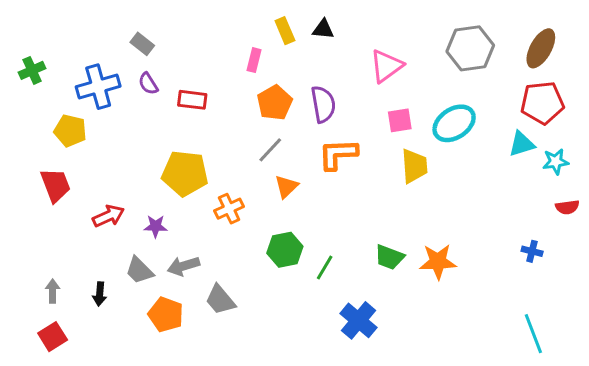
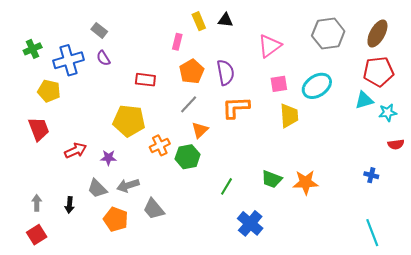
green cross: (32, 70) -> (33, 49), moved
red rectangle: (192, 100) -> (145, 80), moved
green hexagon: (285, 250) -> (188, 157), moved

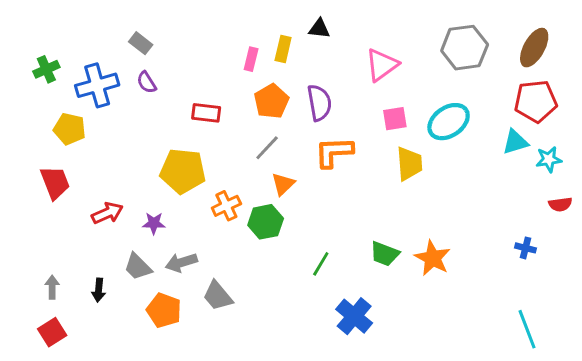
yellow rectangle: (199, 21) -> (283, 49), moved, turned 36
orange star: (306, 182) -> (433, 258), turned 30

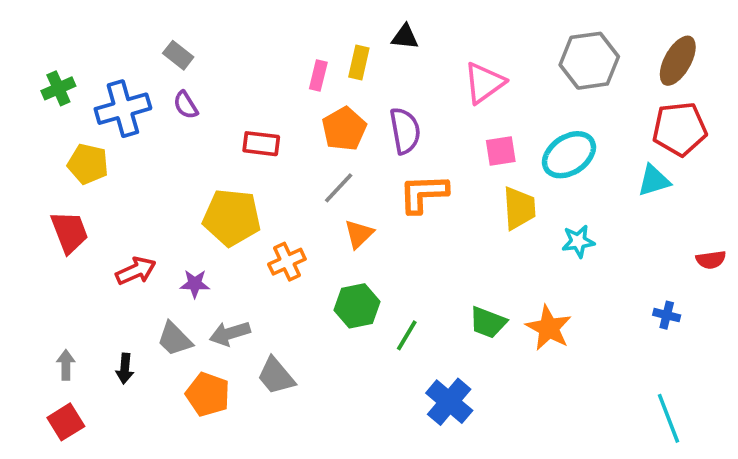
cyan star: (549, 159) -> (578, 241), moved
green hexagon: (266, 222) -> (357, 306), moved

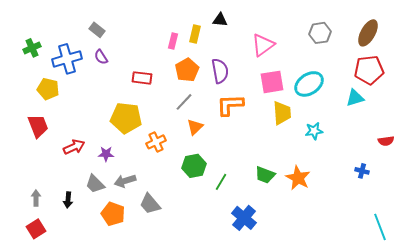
gray hexagon: (589, 61) -> (320, 33), size x0.7
pink square: (501, 151) -> (272, 82), size x1.4
cyan line: (669, 418) -> (380, 227), moved

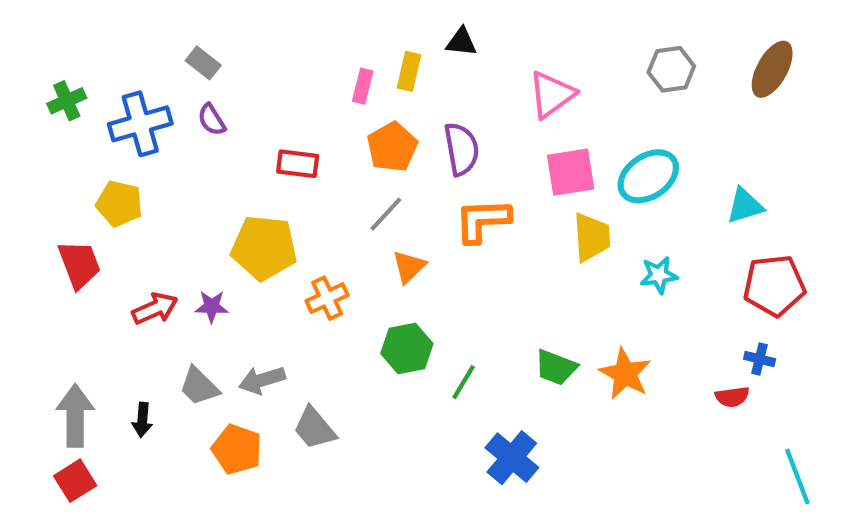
red pentagon: (369, 70) -> (774, 285), moved
yellow pentagon: (48, 89) -> (119, 204), moved
red semicircle: (386, 141) -> (732, 397), moved
purple star: (106, 154) -> (212, 306), moved
gray arrow: (36, 198) -> (75, 416), size x1.8

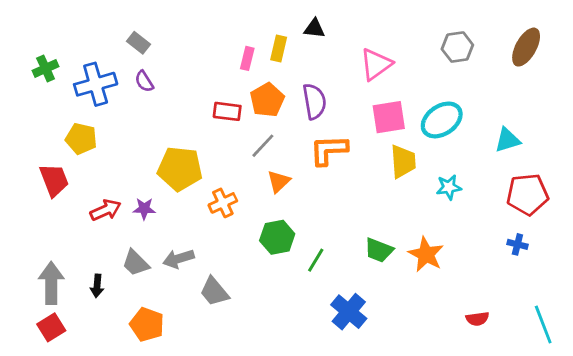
red rectangle: (298, 164) -> (227, 111), moved
red semicircle: (732, 397) -> (477, 319), moved
orange pentagon: (237, 449) -> (147, 324), moved

